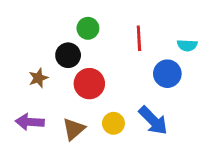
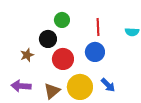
blue circle: (167, 74) -> (95, 52), moved
blue arrow: (153, 120) -> (108, 85), size x0.7
yellow circle: (113, 123) -> (80, 87), size x1.6

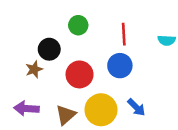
black circle: (48, 39) -> (49, 49), moved

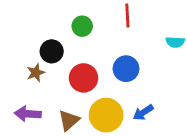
red line: (124, 34) -> (127, 16), moved
blue arrow: (136, 107) -> (143, 112), turned 102

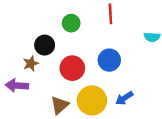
purple arrow: (28, 114) -> (17, 85), moved

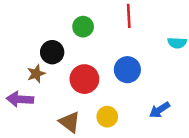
blue arrow: (124, 98) -> (160, 110), moved
yellow circle: (92, 100) -> (107, 117), size x0.6
brown triangle: (60, 105) -> (70, 122), turned -42

